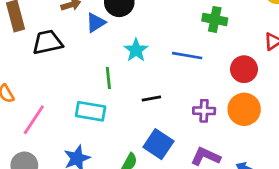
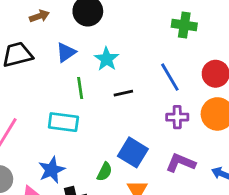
blue triangle: (96, 23) -> (66, 52), moved
blue line: (187, 56) -> (170, 77), moved, turned 52
black line: (151, 99) -> (123, 93), moved

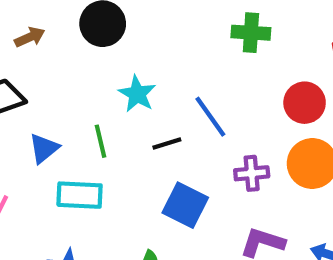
blue triangle: (66, 52) -> (44, 148), moved
blue line: (170, 77) -> (210, 117), moved
blue square: (133, 152) -> (185, 205), moved

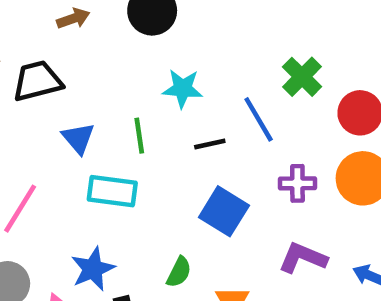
green cross: (251, 33) -> (302, 77), moved, turned 36
cyan star: (137, 94) -> (183, 89), turned -30
blue triangle: (44, 148) -> (78, 138), turned -36

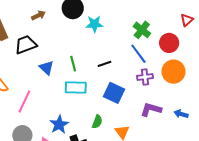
cyan star: (183, 89) -> (94, 24), moved
blue line: (259, 119) -> (138, 54), moved
cyan rectangle: (112, 191) -> (76, 88), moved

